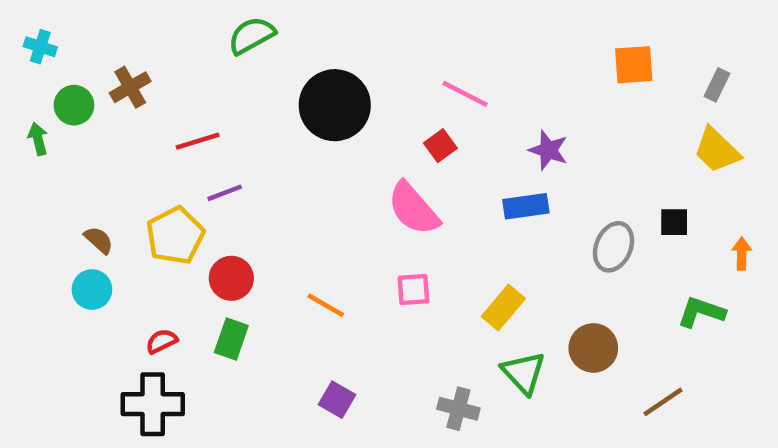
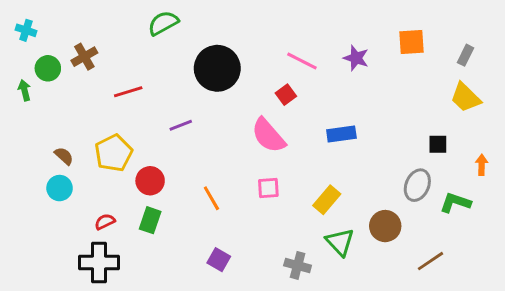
purple star: (548, 150) -> (356, 58), moved
purple line: (225, 193) -> (181, 125), moved
gray ellipse: (614, 247) -> (417, 185), moved
orange line: (326, 305) -> (211, 198), turned 30

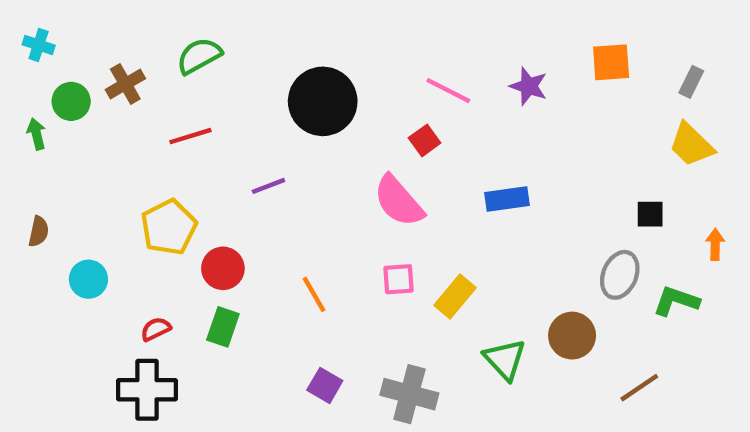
green semicircle: (163, 23) -> (199, 56), moved
brown semicircle: (64, 156) -> (39, 231), moved, turned 60
yellow rectangle: (327, 200) -> (455, 297), moved
gray cross: (298, 265) -> (409, 394), moved, size x1.4

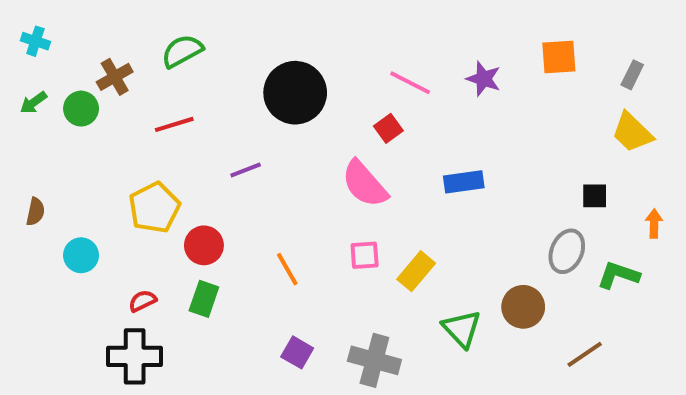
green circle: (71, 101) -> (81, 109), moved
green arrow: (36, 134) -> (33, 103), moved, turned -112

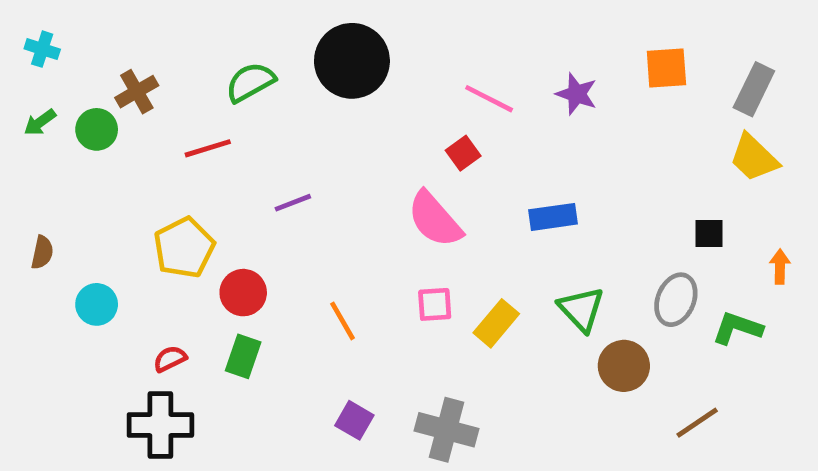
green semicircle: (182, 51) -> (250, 82), moved
gray rectangle: (632, 75) -> (754, 89), size x1.5
black circle: (295, 93) -> (352, 61), moved
green triangle: (462, 329) -> (581, 309), moved

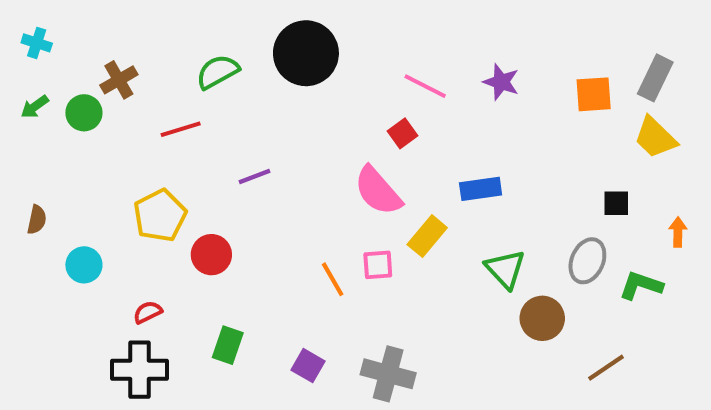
orange square: (666, 68) -> (594, 94), moved
orange line: (342, 321) -> (333, 279), moved
yellow rectangle: (496, 323) -> (427, 236), moved
green rectangle: (243, 356) -> (228, 345), moved

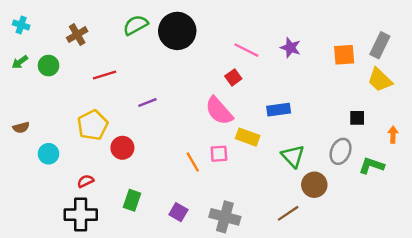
green semicircle: (218, 72) -> (136, 25), moved
brown cross: (119, 80) -> (77, 35), moved
brown semicircle: (37, 220) -> (21, 128), turned 63
yellow rectangle: (427, 236) -> (248, 137), turned 70
brown line: (606, 368) -> (288, 213), moved

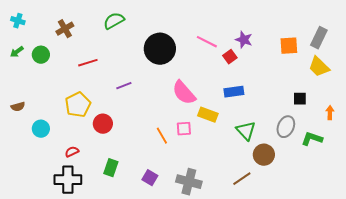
black circle: (177, 31) -> (160, 49), moved
red square: (233, 77) -> (230, 57), moved

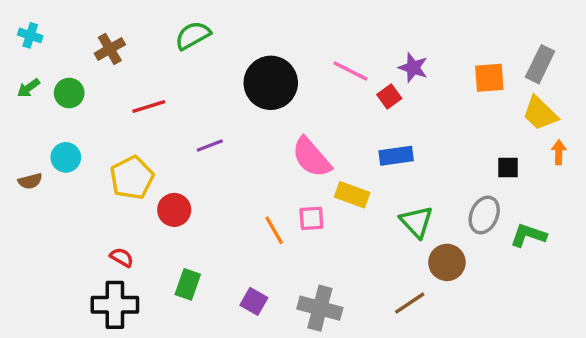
orange arrow: (330, 113) -> (559, 152), moved
cyan circle: (41, 129) -> (66, 157), moved
red semicircle: (72, 152) -> (122, 257), turned 56

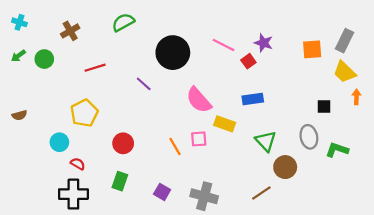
purple line: (210, 146) -> (144, 84), moved, turned 63
cyan circle: (66, 157) -> (59, 142), moved
red circle: (174, 210) -> (123, 143), moved
gray ellipse: (484, 215) -> (309, 137), turned -35

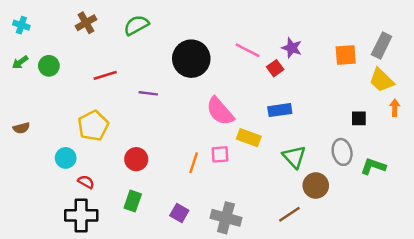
brown cross: (70, 31) -> (86, 23), moved
purple line: (144, 84) -> (148, 93), moved, turned -35
orange line: (175, 147) -> (194, 163), turned 48

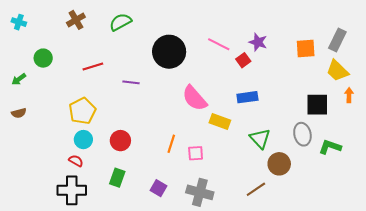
green arrow: (20, 62) -> (19, 79), moved
black square: (359, 118) -> (317, 105), size x1.6
pink square: (220, 154) -> (196, 153), moved
cyan circle: (66, 158) -> (83, 140), moved

